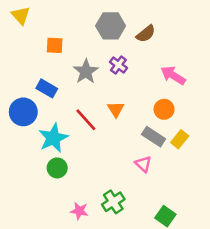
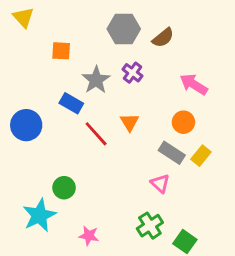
blue rectangle: (47, 88) -> (71, 103), moved
cyan star: (53, 138) -> (39, 215), moved
green cross: (113, 202) -> (150, 226), moved

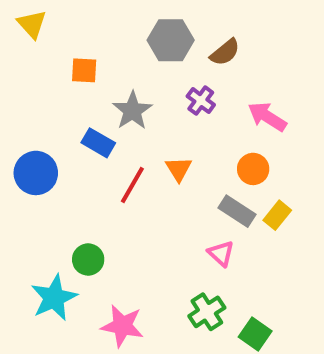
purple cross: (132, 73) -> (201, 101), moved
red line: (96, 134) -> (132, 185), turned 72
pink star: (89, 236) -> (122, 326), size x1.5

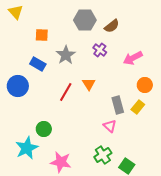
pink arrow: (267, 117) -> (133, 58), turned -60
blue rectangle: (98, 143) -> (38, 64), moved
orange circle: (253, 169) -> (145, 85), moved
gray rectangle: (237, 211) -> (118, 105), turned 42

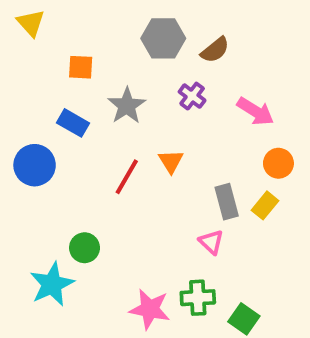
pink arrow: (133, 58) -> (255, 111), turned -120
green cross: (103, 155) -> (198, 298), turned 30
pink star: (61, 162) -> (150, 309), moved

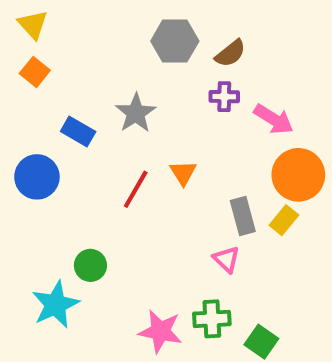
orange square: (81, 67) -> (35, 72), moved, turned 36
purple cross: (192, 96) -> (224, 97), moved, turned -36
orange circle: (278, 163) -> (298, 175), size x1.6

